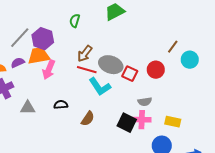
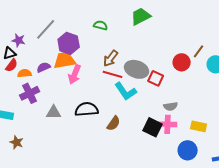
green semicircle: (75, 21) -> (101, 25), turned 88
gray line: (20, 38) -> (46, 29), moved
red circle: (156, 70) -> (182, 62), moved
black semicircle: (61, 105) -> (87, 109), size x1.6

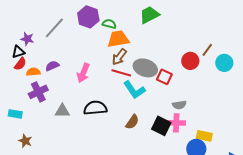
purple hexagon: (69, 43) -> (88, 17), moved
orange trapezoid: (65, 60) -> (118, 39), moved
brown semicircle: (114, 123) -> (132, 122), moved
yellow rectangle: (199, 126) -> (204, 136), moved

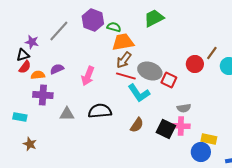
purple cross: (38, 92) -> (43, 95), turned 30

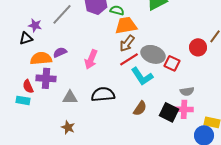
red semicircle: (25, 67) -> (28, 86), moved, turned 120
orange semicircle: (38, 75) -> (41, 58), size x1.5
red line: (126, 76) -> (129, 59), turned -48
brown star: (30, 144) -> (68, 127), moved

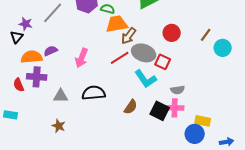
black triangle: (26, 38) -> (17, 37), turned -32
brown arrow: (127, 43) -> (129, 36), moved
red circle: (198, 47) -> (172, 33), moved
cyan L-shape: (142, 76) -> (146, 79), moved
cyan rectangle: (23, 100) -> (11, 115), moved

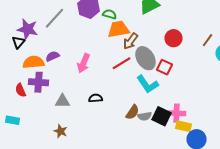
purple star: (26, 24) -> (28, 29), size x1.5
gray ellipse: (144, 53) -> (146, 58), turned 40
gray semicircle: (178, 90) -> (144, 116), moved
black semicircle: (94, 93) -> (96, 98), size x0.6
yellow rectangle: (203, 121) -> (184, 126), moved

